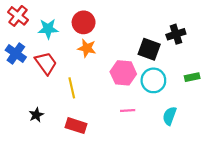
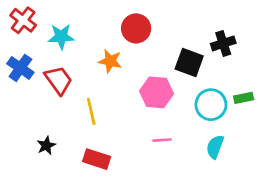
red circle: (84, 22) -> (136, 28), moved
cyan circle: (153, 80) -> (211, 105), moved

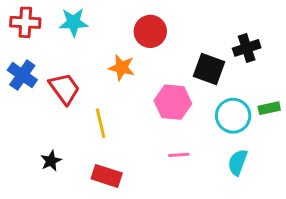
red cross: (23, 20) -> (25, 22), turned -35
cyan star: (61, 37) -> (73, 22), moved

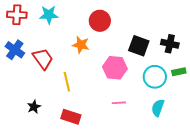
black cross: (247, 48) -> (170, 44), moved, turned 30

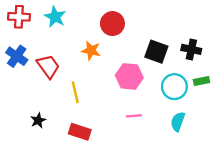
cyan star: (49, 15) -> (55, 17), turned 30

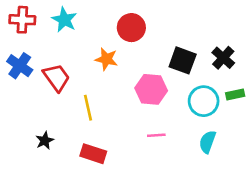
black cross: (191, 49) -> (223, 58), turned 30

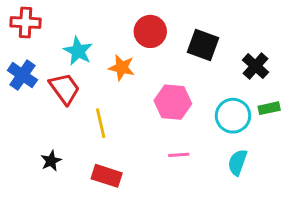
cyan star: (64, 20) -> (78, 51), moved
black square: (183, 60) -> (203, 45), moved

